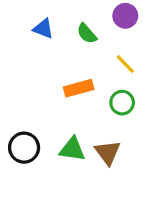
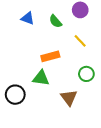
green circle: (122, 103) -> (86, 74), moved
green triangle: (72, 149) -> (41, 78), moved

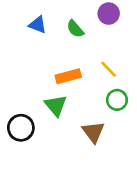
yellow line: (80, 41) -> (109, 69), moved
green triangle: (41, 78) -> (56, 105), turned 42

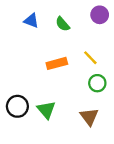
purple circle: (109, 14) -> (100, 15), moved
green triangle: (56, 105) -> (46, 110), moved
brown triangle: (93, 132) -> (89, 117), moved

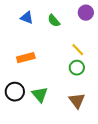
orange rectangle: (57, 63) -> (26, 58), moved
green circle: (97, 83) -> (77, 68), moved

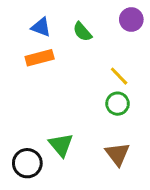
orange rectangle: (26, 58) -> (40, 58), moved
black circle: (15, 92) -> (27, 163), moved

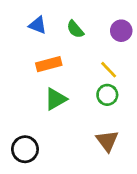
purple circle: (131, 20) -> (121, 31), moved
orange rectangle: (40, 58) -> (49, 64), moved
green triangle: (61, 145) -> (56, 99), moved, turned 40

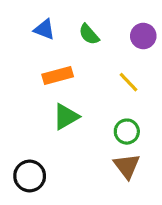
green circle: (107, 95) -> (127, 132), moved

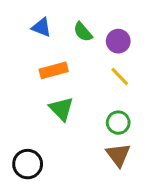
purple circle: (143, 36) -> (118, 41), moved
green triangle: (66, 117) -> (61, 109), turned -44

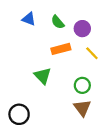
orange rectangle: (54, 70) -> (61, 49), moved
yellow line: (120, 76) -> (92, 53), moved

